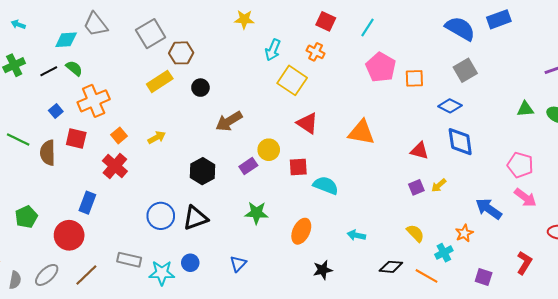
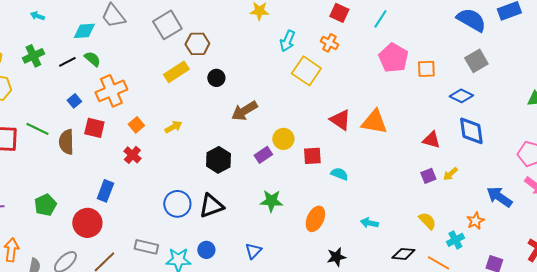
red triangle: (307, 123) -> (340, 120), moved
red cross: (115, 166) -> (132, 155), size x0.7
cyan semicircle: (326, 185) -> (339, 174), size x0.7

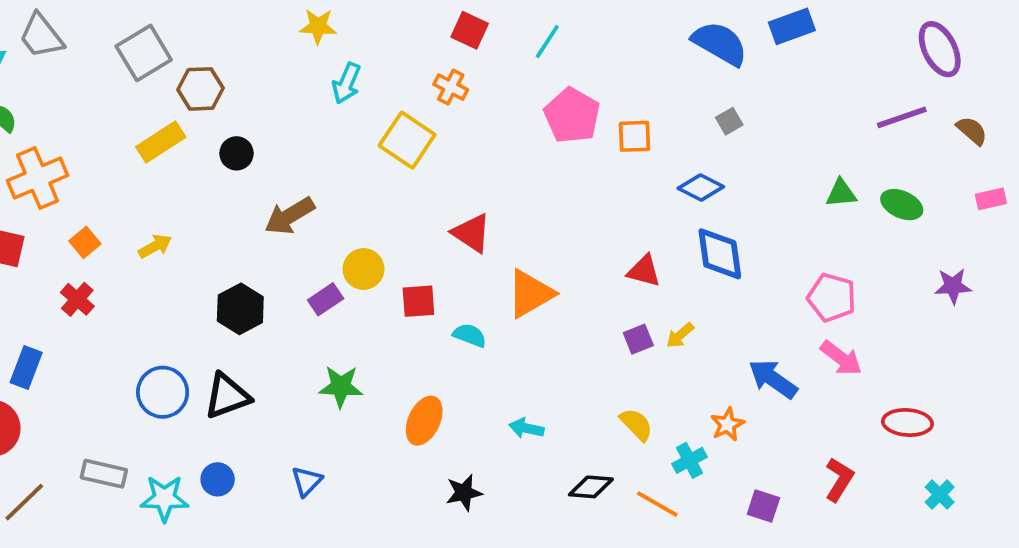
cyan arrow: (287, 41) -> (346, 83), moved
gray square: (476, 61) -> (729, 121), size x0.6
orange triangle: (374, 122) -> (530, 294), moved, turned -40

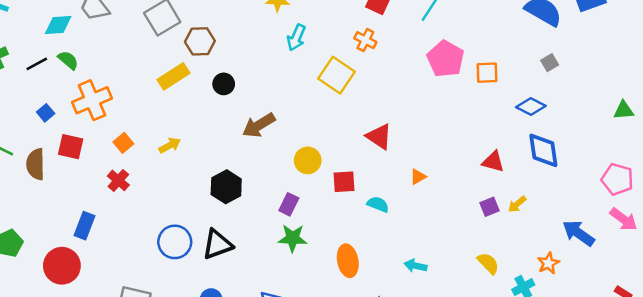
orange triangle: (530, 294) -> (418, 177), size x0.5
purple rectangle: (326, 299) -> (289, 204), moved, turned -30
orange ellipse: (424, 421) -> (348, 261), turned -36

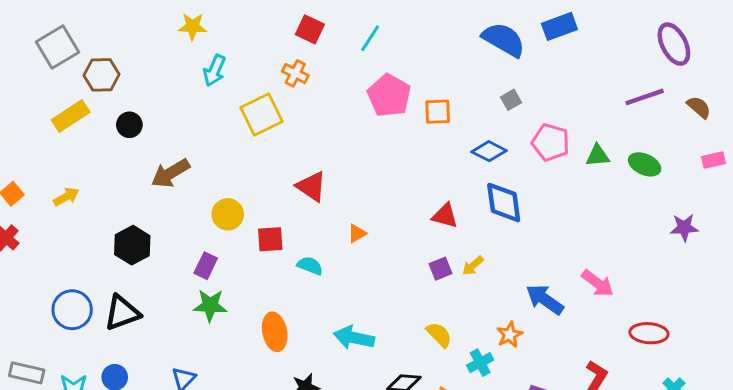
yellow square: (336, 75) -> (261, 115), turned 30
pink pentagon: (617, 179) -> (551, 142), moved
cyan arrow: (415, 266) -> (354, 338), size x1.5

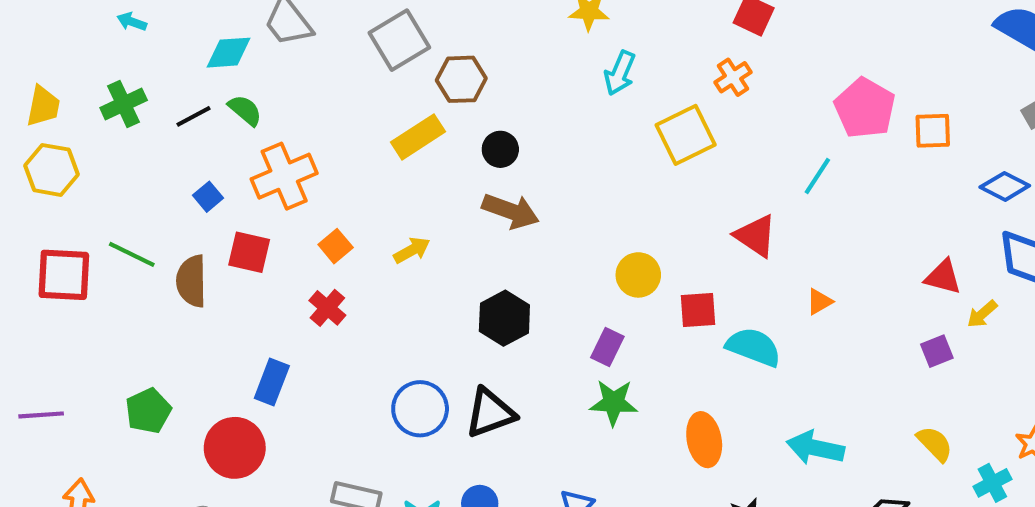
cyan line: (370, 38) -> (817, 176), moved
orange cross: (295, 73) -> (733, 77), turned 30
brown arrow: (170, 173) -> (511, 211), moved, turned -129
cyan semicircle: (310, 266) -> (754, 347), size x1.5
yellow arrow: (473, 266) -> (982, 314), moved

